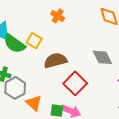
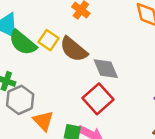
gray diamond: (102, 57) -> (106, 69), moved
brown semicircle: (55, 60) -> (74, 49), moved, turned -130

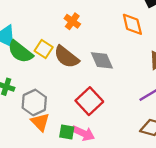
gray diamond: (106, 69) -> (102, 60), moved
gray hexagon: (20, 100) -> (34, 102), moved

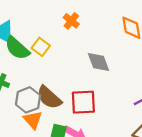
brown semicircle: (66, 57) -> (49, 98), moved
red square: (89, 101) -> (83, 102), turned 36

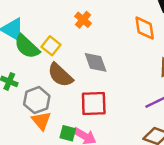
gray diamond: (99, 62) -> (96, 62), moved
brown semicircle: (49, 98) -> (60, 75), moved

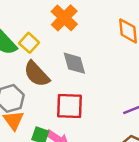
orange cross: (83, 20) -> (64, 18), size x1.5

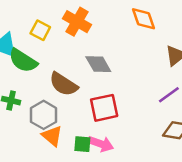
yellow square: (29, 43) -> (40, 30), moved

